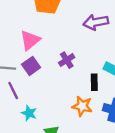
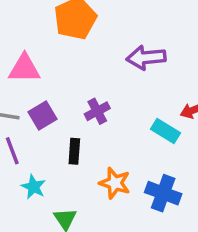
pink triangle: (30, 40) -> (24, 69), moved, turned 35
black rectangle: (94, 82) -> (74, 151), moved

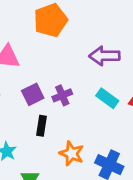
purple square: (43, 116) -> (33, 94), moved
cyan rectangle: (166, 131) -> (107, 98), moved

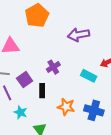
purple square: (33, 94) -> (25, 80), moved
cyan rectangle: (107, 98) -> (89, 76), moved

